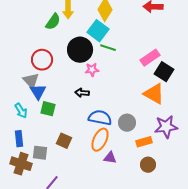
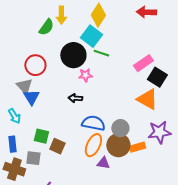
green square: (48, 109) -> (41, 136), moved
brown circle: (148, 165) -> (118, 145), moved, size x1.5

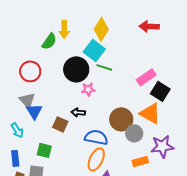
red circle: (35, 65) -> (30, 71), moved
gray circle: (120, 128) -> (134, 133), moved
brown circle: (118, 145) -> (121, 119), moved
brown square: (57, 146) -> (60, 124), moved

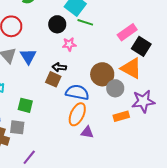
black circle: (76, 69) -> (57, 24), size x0.7
blue triangle: (34, 111) -> (28, 56), moved
brown square: (60, 124) -> (53, 79), moved

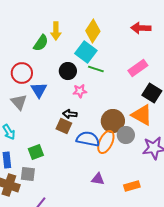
pink rectangle: (127, 32) -> (138, 68), moved
blue triangle: (28, 56) -> (39, 90), moved
green square: (25, 105) -> (36, 152), turned -35
orange ellipse: (77, 114) -> (106, 142), moved
orange rectangle: (121, 116) -> (132, 186), moved

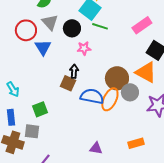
gray triangle: (19, 102) -> (50, 22), moved
black arrow: (70, 114) -> (74, 71), turned 88
purple triangle: (98, 179) -> (96, 148), moved

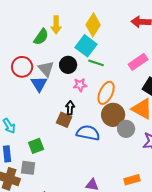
gray triangle: (50, 22) -> (46, 69), moved
orange ellipse: (110, 99) -> (106, 93), moved

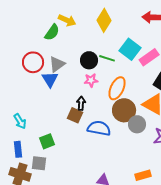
yellow arrow: (56, 25) -> (67, 20), turned -66
cyan square: (86, 46) -> (130, 49), moved
black circle: (68, 65) -> (89, 60), moved
gray triangle: (46, 69) -> (57, 64), turned 36

